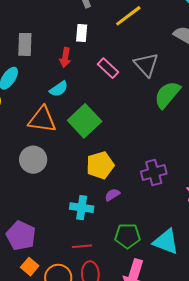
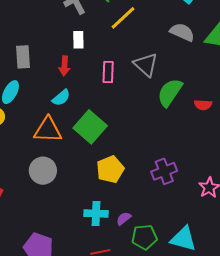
pink rectangle: (108, 68) -> (108, 72), turned 55
purple semicircle: (112, 195) -> (124, 218), moved

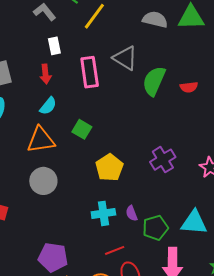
pink rectangle: (108, 72) -> (90, 72), size x1.4
green square: (90, 127) -> (82, 129), size x0.6
purple semicircle: (124, 218) -> (132, 213), turned -63

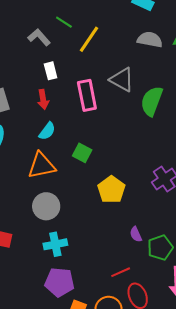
cyan cross: (103, 213) -> (55, 244), moved

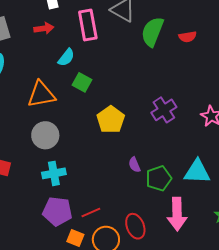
red arrow: (43, 99) -> (44, 28), turned -90
cyan semicircle: (47, 131) -> (66, 57), moved
red line: (121, 272) -> (91, 212), moved

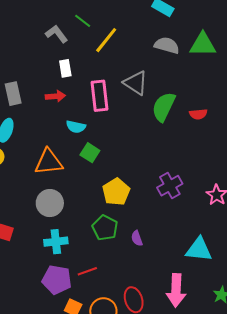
cyan semicircle: (66, 57) -> (76, 127), turned 60
green pentagon: (159, 178) -> (105, 228), moved, turned -30
red line: (91, 212) -> (87, 271), moved

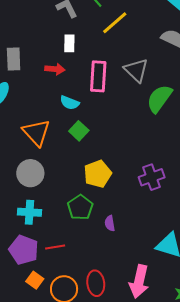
orange triangle: (49, 162) -> (36, 133), turned 44

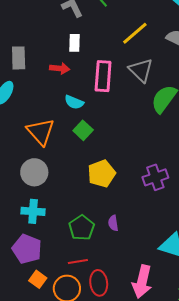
yellow line: (115, 23) -> (135, 33), moved
green pentagon: (80, 207) -> (82, 228), moved
red line: (55, 247) -> (78, 262), moved

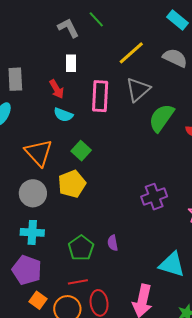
red arrow: (60, 68) -> (57, 89), turned 54
gray triangle: (141, 70) -> (138, 90), turned 36
cyan semicircle: (74, 102) -> (63, 115), moved
yellow pentagon: (102, 174) -> (72, 184), moved

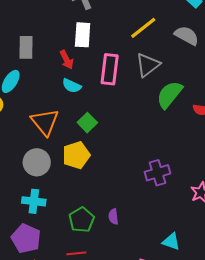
white rectangle: (71, 63) -> (83, 35), size x1.4
cyan triangle: (172, 264) -> (171, 242), size x0.7

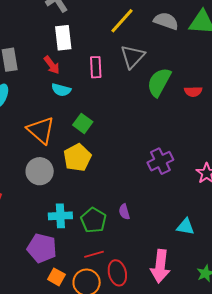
pink rectangle: (110, 69) -> (96, 67), size x0.7
cyan cross: (34, 201) -> (60, 216), moved

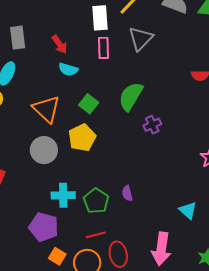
white rectangle: (63, 38) -> (100, 18), moved
green semicircle: (159, 82) -> (131, 96), moved
purple cross: (160, 161) -> (152, 125), moved, size x0.7
cyan triangle: (186, 227) -> (188, 210), turned 30

